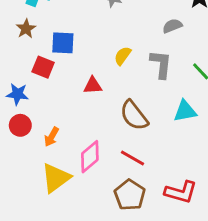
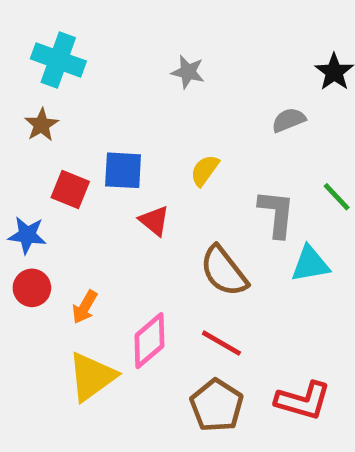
blue square: (63, 43) -> (123, 170), moved
gray L-shape: (161, 64) -> (277, 214), moved
red triangle: (93, 86) -> (154, 221), turned 42

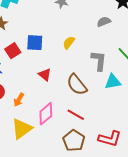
red square: (70, 190) -> (13, 51), turned 35
red triangle: (154, 221) -> (45, 75), moved

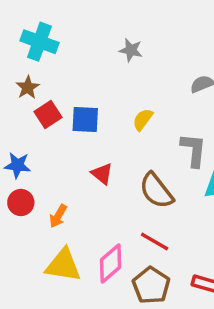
red square: (13, 51) -> (48, 114), moved
pink diamond: (46, 114) -> (111, 263), moved
yellow triangle: (22, 129) -> (63, 265), turned 45

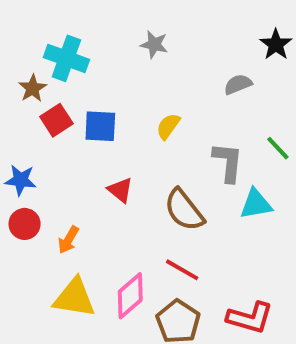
cyan cross: (39, 42) -> (66, 58), moved

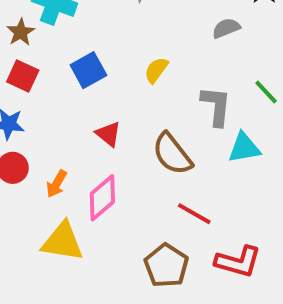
red square: (56, 120) -> (23, 76), moved, turned -32
blue square: (100, 126) -> (88, 70), turned -32
red line: (182, 270) -> (194, 214), moved
pink diamond: (130, 296) -> (102, 198), moved

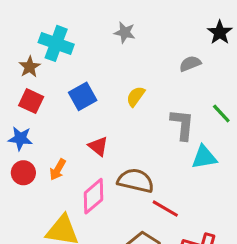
brown semicircle: (172, 154) -> (136, 181), moved, turned 141
orange arrow: (57, 184) -> (58, 170), moved

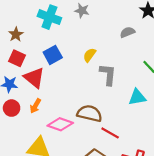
cyan cross: (56, 43) -> (49, 17), moved
gray L-shape: (182, 124) -> (108, 74), moved
red triangle: (98, 146) -> (34, 78), moved, size x1.5
pink diamond: (94, 196) -> (60, 124), turned 60

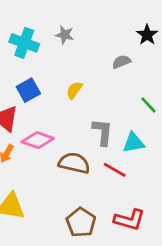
gray L-shape: (108, 74) -> (103, 132), moved
pink diamond: (60, 124) -> (38, 140), moved
red line: (110, 133) -> (115, 170), moved

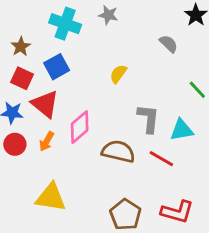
gray semicircle: (121, 62) -> (169, 44), turned 66
blue square: (28, 90) -> (57, 67), moved
pink diamond: (38, 140) -> (80, 127), turned -60

